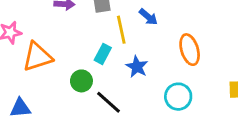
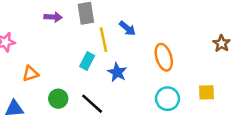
orange triangle: (37, 57) -> (31, 74), moved, size x0.6
green circle: (81, 81) -> (58, 99), moved
cyan circle: (178, 97) -> (168, 99), moved

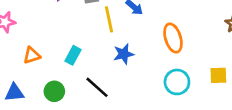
cyan rectangle: (87, 61) -> (73, 55), moved
blue star: (117, 72) -> (124, 54), turned 30
green circle: (58, 99) -> (54, 91), moved

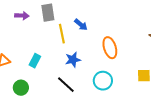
cyan circle: (177, 82) -> (103, 81), moved
black line: (97, 87) -> (66, 85), moved

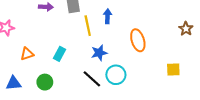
blue arrow: (81, 25) -> (108, 16), turned -128
cyan circle: (103, 81) -> (116, 75), moved

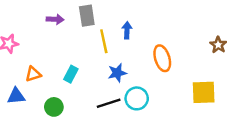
yellow square: (173, 70) -> (204, 92), size x1.5
black line: (92, 79) -> (109, 103), turned -60
blue triangle: (14, 83) -> (16, 96), moved

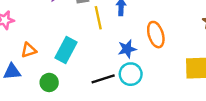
blue star: (117, 73) -> (127, 49), moved
cyan rectangle: (71, 74) -> (66, 50), size x1.5

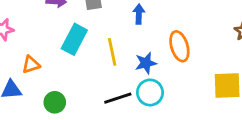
yellow line: (98, 18) -> (112, 52), moved
cyan rectangle: (66, 50) -> (74, 39), moved

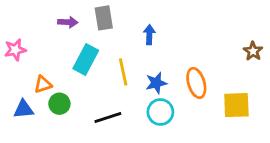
orange ellipse: (179, 46) -> (196, 83), moved
black line: (118, 98) -> (108, 118), moved
green circle: (55, 102) -> (59, 104), moved

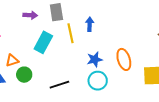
yellow line: (123, 72) -> (71, 33), moved

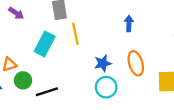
purple arrow: (30, 15) -> (16, 13), moved, turned 32
blue arrow: (90, 24) -> (129, 23), moved
black line: (59, 85) -> (47, 92), moved

